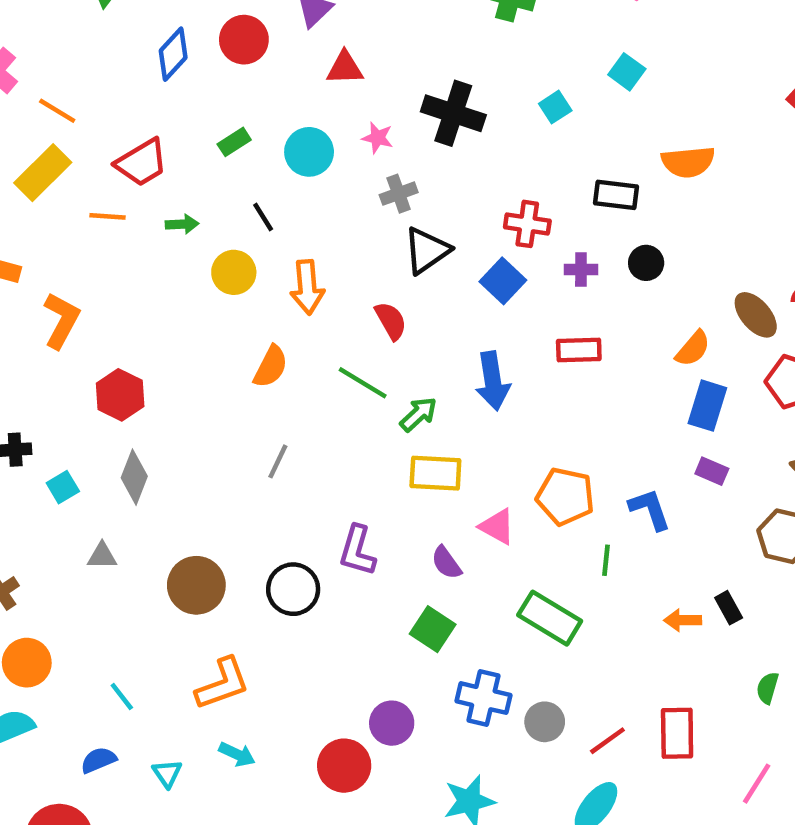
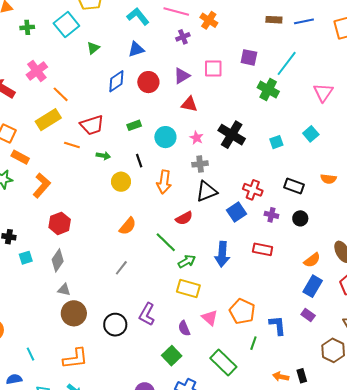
orange semicircle: (688, 162) -> (328, 179), size x0.7
orange arrow: (307, 287) -> (164, 182), moved
red semicircle: (391, 321) -> (184, 218), turned 78
gray triangle: (102, 556) -> (64, 290), moved

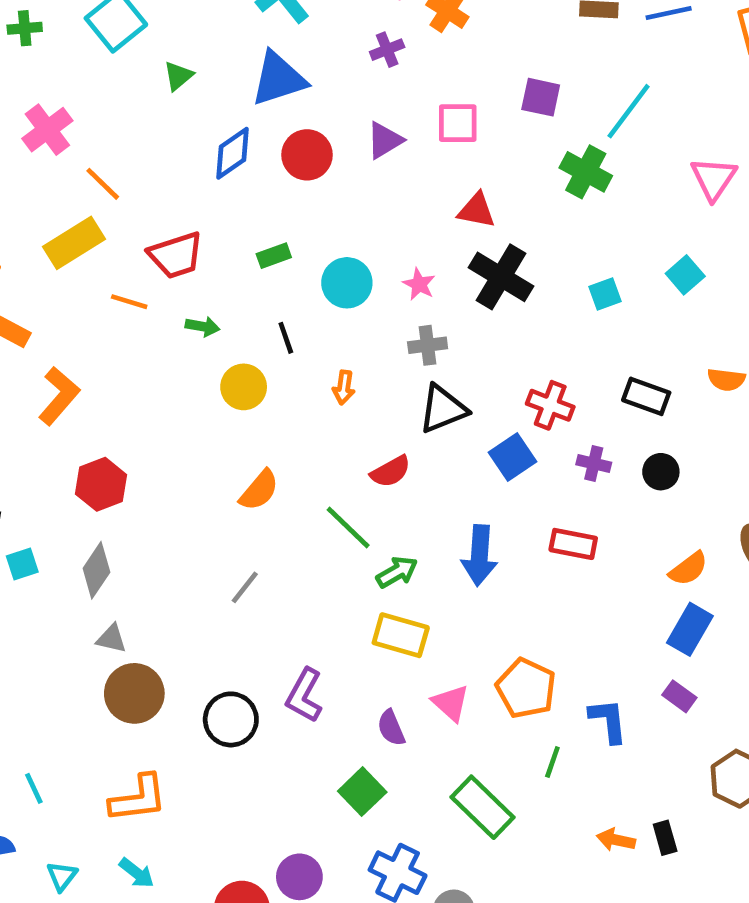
blue triangle: (136, 49) -> (278, 79), size x1.5
red triangle: (189, 104) -> (477, 210), moved
orange arrow: (164, 182) -> (344, 387), size x0.6

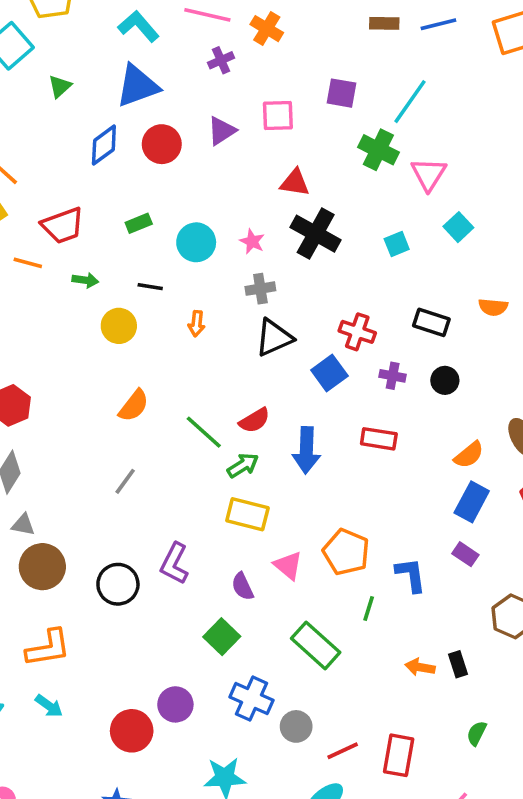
pink triangle: (714, 179) -> (429, 174), moved
black line: (286, 338) -> (150, 287), turned -60
red semicircle: (391, 471) -> (254, 420), moved

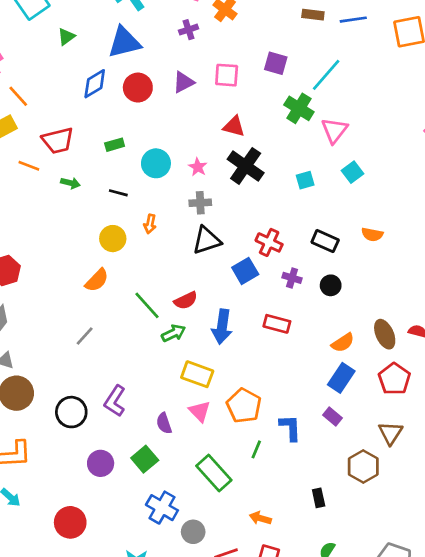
yellow circle: (119, 326) -> (113, 239), moved
yellow rectangle: (247, 514) -> (197, 374), moved
orange arrow: (420, 667) -> (260, 518), moved
purple circle: (175, 704) -> (101, 463), moved

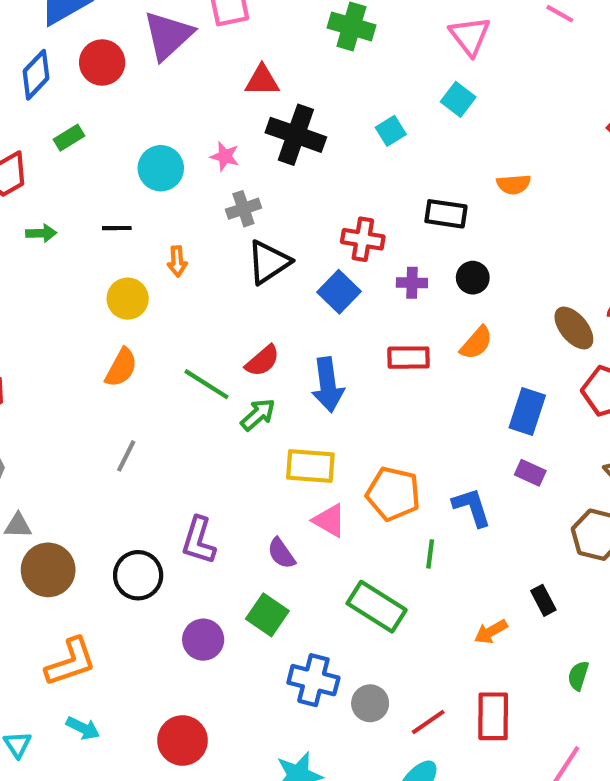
purple triangle: (183, 82) -> (168, 35), size x1.5
pink triangle: (334, 130) -> (470, 36), moved
green rectangle: (115, 145) -> (69, 138), moved
orange semicircle: (343, 343) -> (476, 343), moved
orange arrow: (260, 518) -> (491, 632), moved, turned -30

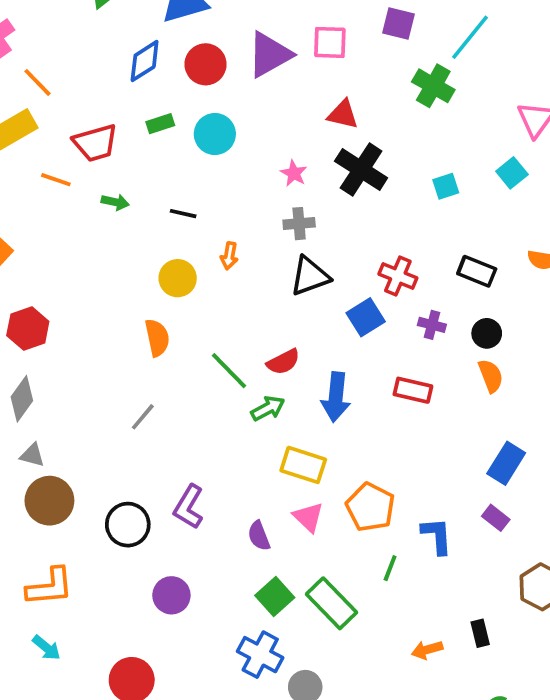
cyan circle: (161, 168) -> (215, 134), moved
orange semicircle: (476, 343) -> (491, 376), moved, turned -76
orange semicircle: (121, 368) -> (157, 338), turned -54
green square: (267, 615) -> (275, 597), moved

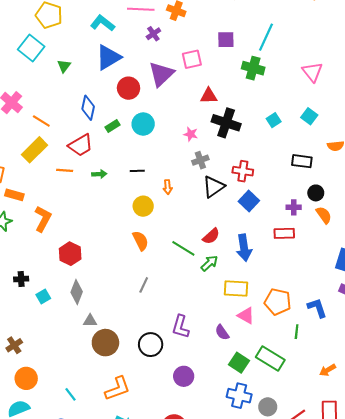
blue diamond: (145, 61) -> (88, 108), moved, turned -30
cyan square: (512, 173) -> (309, 116), moved
red cross: (398, 276) -> (243, 171), moved
purple cross: (432, 325) -> (294, 207), moved

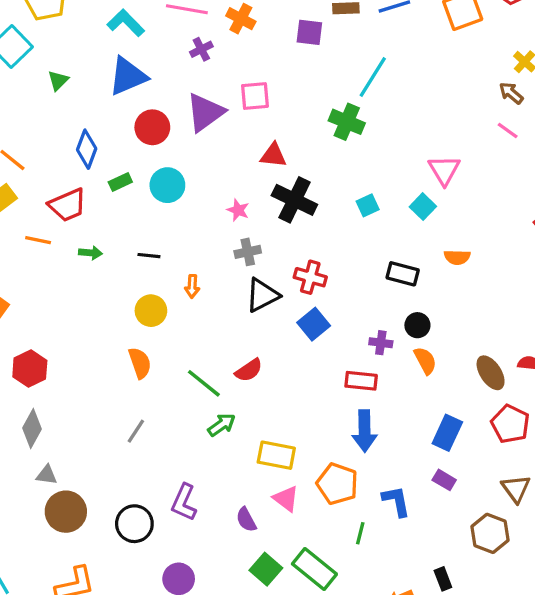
purple square: (226, 40) -> (309, 32), moved
pink triangle: (312, 72) -> (444, 170), moved
blue arrow: (244, 248) -> (365, 431), moved
green arrow: (209, 263) -> (222, 425), moved

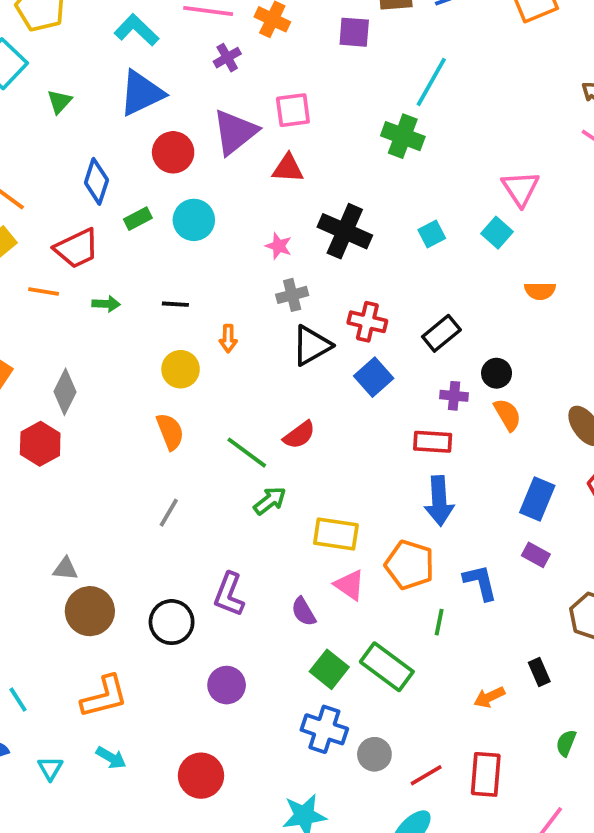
red triangle: (273, 155) -> (288, 168), moved
black rectangle: (403, 274) -> (441, 333), moved, turned -52
gray diamond: (32, 429) -> (65, 392), moved

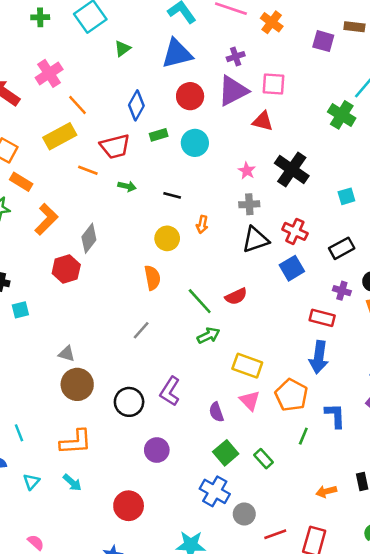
purple cross: (227, 58) -> (236, 57), moved
cyan square: (432, 234) -> (346, 196), moved
green rectangle: (387, 667) -> (263, 459), size x0.6

